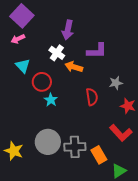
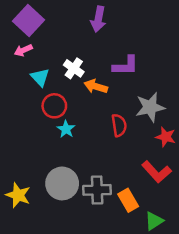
purple arrow: (68, 30) -> (98, 19), moved
cyan triangle: (23, 66) -> (40, 77), moved
gray star: (116, 83) -> (150, 107), size x1.6

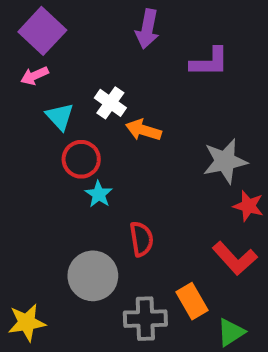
purple L-shape: (126, 66) -> (209, 62), moved
red semicircle: (119, 125) -> (141, 239), moved
gray cross: (97, 190) -> (145, 319), moved
yellow star: (18, 195) -> (27, 323), moved, turned -30

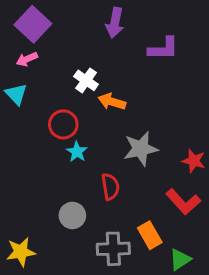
cyan triangle: (60, 116) -> (16, 94), moved
gray star: (225, 161) -> (141, 149), moved
gray circle: (93, 276) -> (72, 215), size x0.7

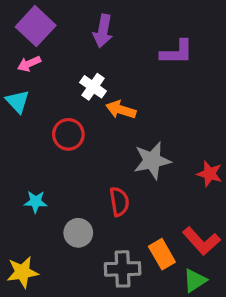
purple arrow: (115, 23) -> (103, 31), moved
cyan star: (77, 152) -> (36, 202), moved, turned -30
red L-shape: (183, 202) -> (201, 241), moved

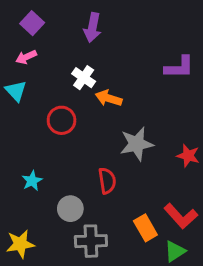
purple square: (36, 26) -> (32, 23), size x0.7
purple L-shape: (177, 52) -> (179, 67), moved
cyan star: (36, 202) -> (32, 181), turned -30
gray cross: (123, 269) -> (91, 241), moved

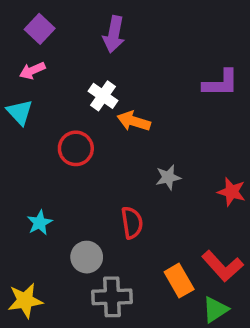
gray star: (137, 144) -> (168, 177), size x0.6

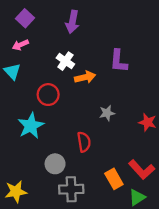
purple L-shape: (221, 83) -> (119, 61), moved, turned 95
orange arrow: (134, 121) -> (85, 77), turned 150
cyan star: (40, 223) -> (31, 126), moved, size x1.6

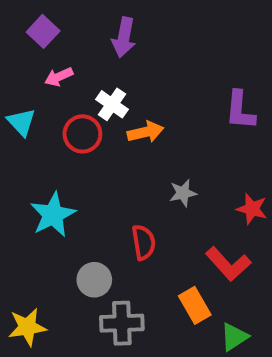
pink arrow: (20, 45) -> (59, 77), moved
purple L-shape: (119, 61) -> (240, 110), moved
red circle: (48, 95) -> (82, 134), moved
red L-shape: (142, 170) -> (228, 264), moved

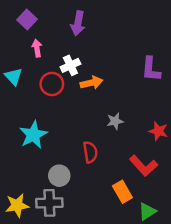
pink arrow: (59, 77) -> (37, 48), turned 105
white cross: (112, 104) -> (70, 65), turned 30
gray cross: (122, 323) -> (49, 203), moved

